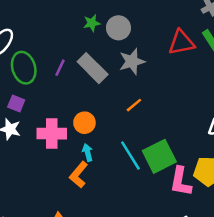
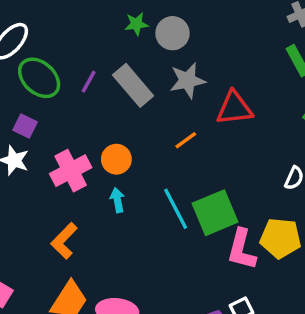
red triangle: (181, 43) -> (234, 108), moved
green ellipse: (24, 68) -> (39, 78), turned -36
pink cross: (52, 134) -> (71, 171), turned -32
orange L-shape: (79, 175) -> (64, 241), moved

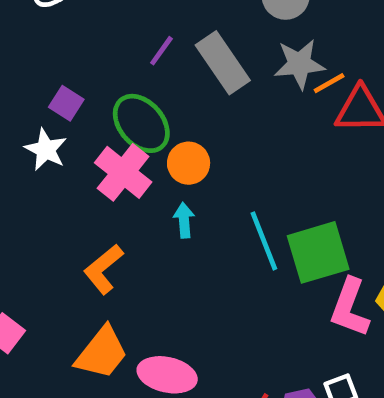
green ellipse: (39, 78) -> (141, 123), moved
orange line: (186, 140) -> (329, 83), moved
pink cross: (71, 171) -> (123, 172), turned -30

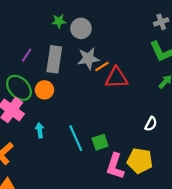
gray rectangle: (223, 63) -> (54, 59), turned 45
orange circle: (189, 163) -> (44, 90), moved
green square: (318, 252) -> (100, 142), size x0.6

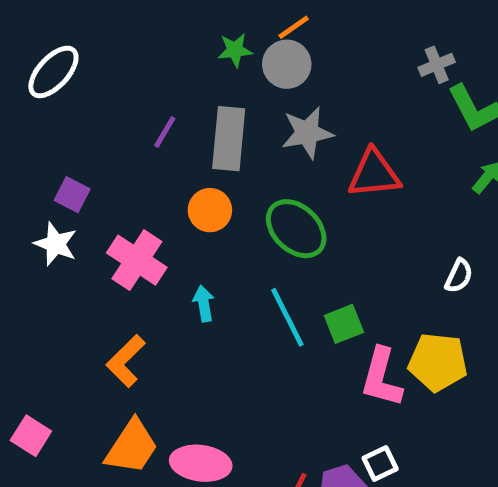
gray cross: (161, 22) -> (437, 65), moved
orange line: (102, 67) -> (294, 27), moved
green ellipse: (19, 88) -> (296, 229), moved

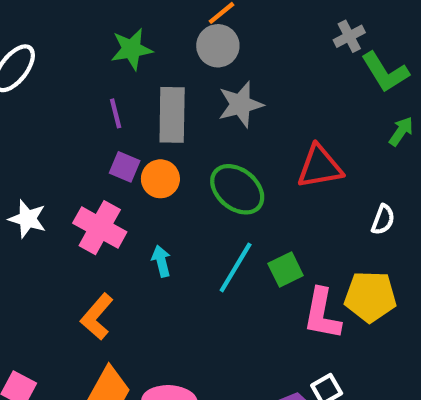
green star: (235, 50) -> (132, 49), moved, size x1.4
purple line: (165, 132) -> (116, 113), turned -40
red triangle: (374, 174) -> (320, 167), moved
purple square: (72, 195) -> (125, 167), moved
cyan line: (287, 317) -> (236, 267), turned 62

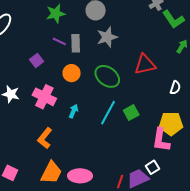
purple line: (116, 113) -> (59, 41), moved, turned -48
gray rectangle: (172, 115) -> (76, 43), size x0.7
purple square: (125, 167) -> (37, 61), moved, turned 32
cyan arrow: (161, 261) -> (73, 111), turned 40
pink L-shape: (322, 314) -> (161, 140), moved

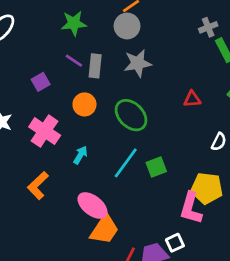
red triangle: (145, 64) -> (192, 99), moved, size x0.6
orange trapezoid: (51, 173) -> (104, 229), moved
pink ellipse: (80, 176) -> (92, 206), moved, turned 30

